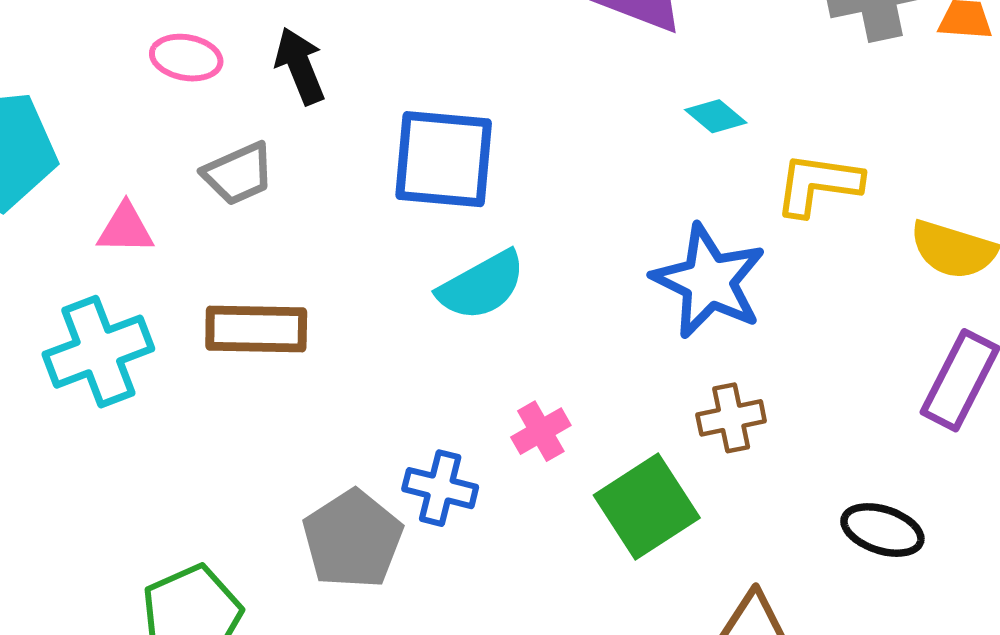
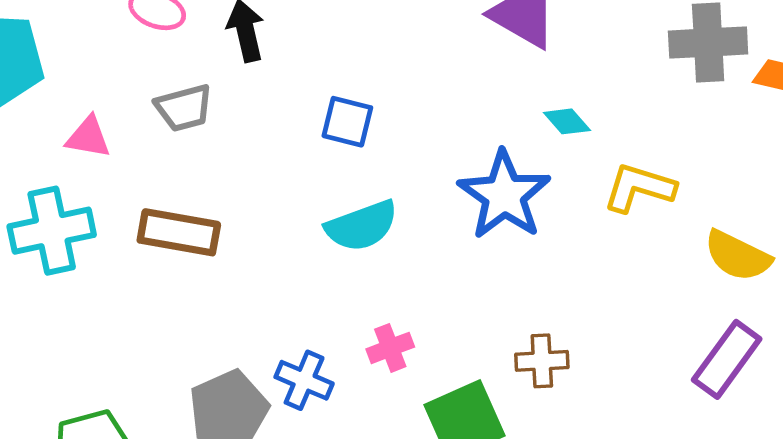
blue square: (444, 159) -> (347, 122), size x0.6
blue star: (709, 281) -> (504, 195), moved

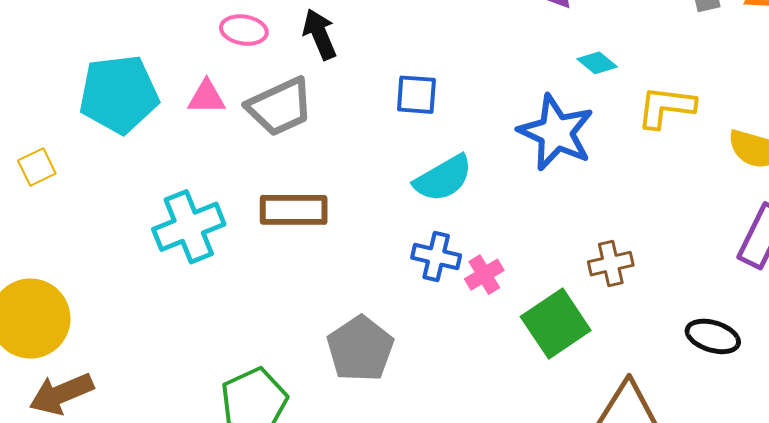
gray trapezoid: (184, 108) -> (280, 107), size x1.4
pink triangle: (88, 137) -> (207, 97), moved
blue cross: (304, 380) -> (436, 256), moved

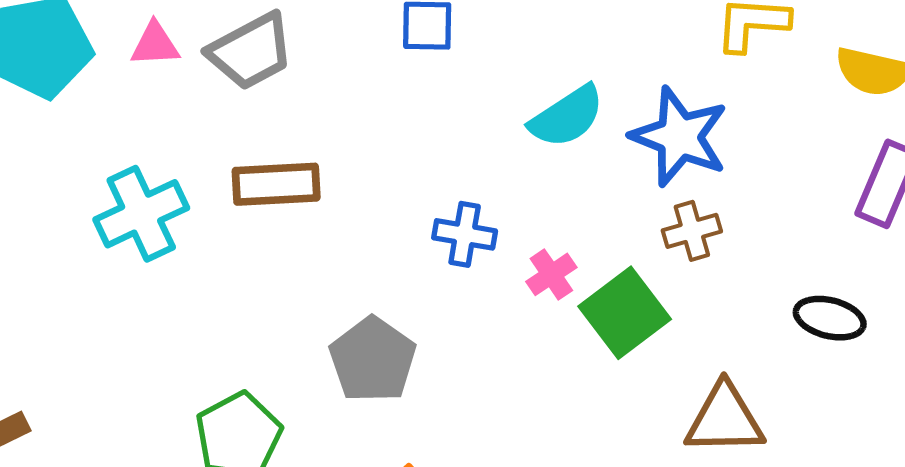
blue star: (556, 132) -> (679, 137), moved
cyan semicircle: (443, 178) -> (567, 117), moved
pink cross: (484, 275) -> (551, 274), moved

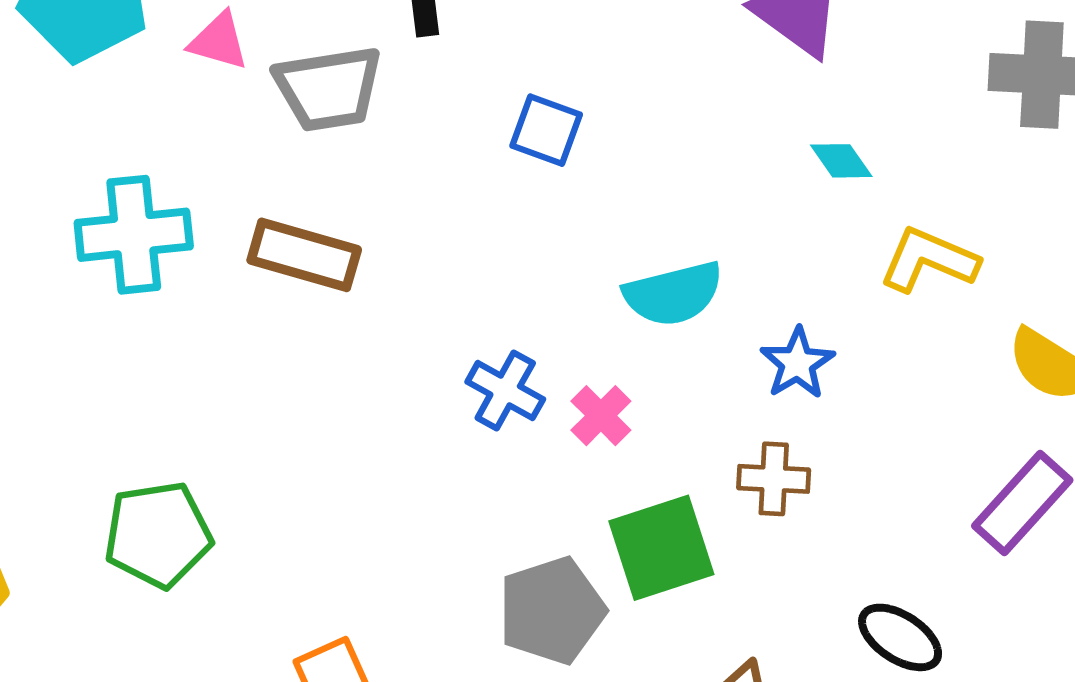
blue star: (679, 137) -> (797, 363), size x0.6
pink cross: (551, 274) -> (601, 416), moved, turned -30
gray pentagon: (373, 360) -> (552, 611), moved

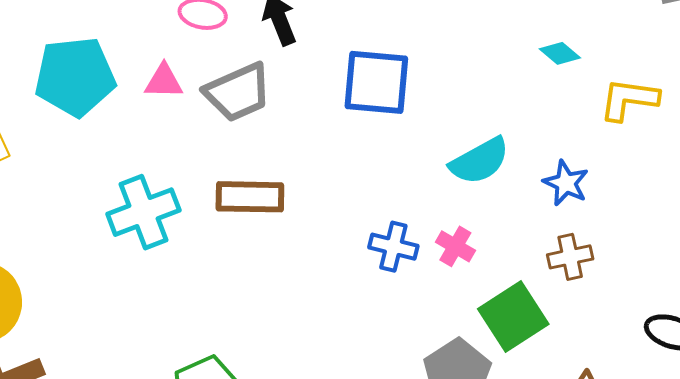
blue square: (546, 130) -> (376, 82), size x1.6

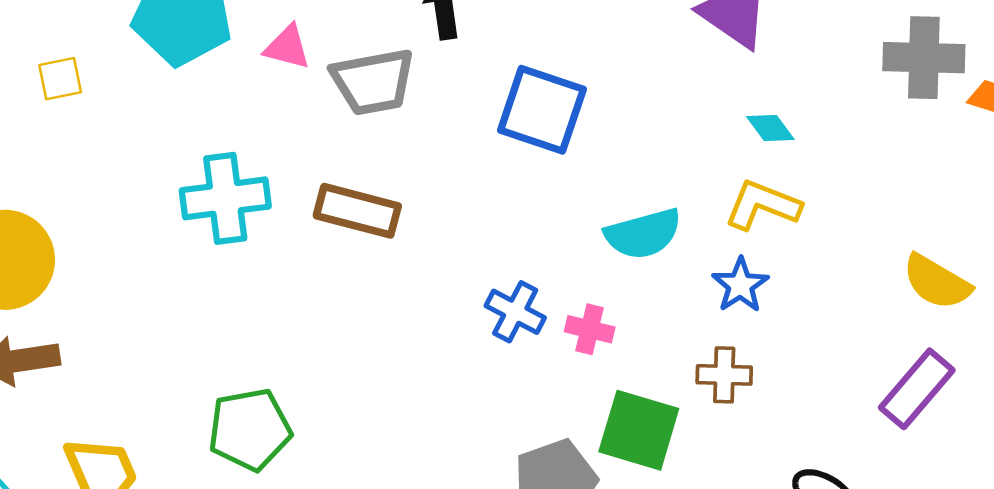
yellow L-shape: (629, 99) -> (763, 205), moved
pink cross: (455, 246) -> (590, 329), turned -30
green square: (513, 317) -> (639, 430), turned 36

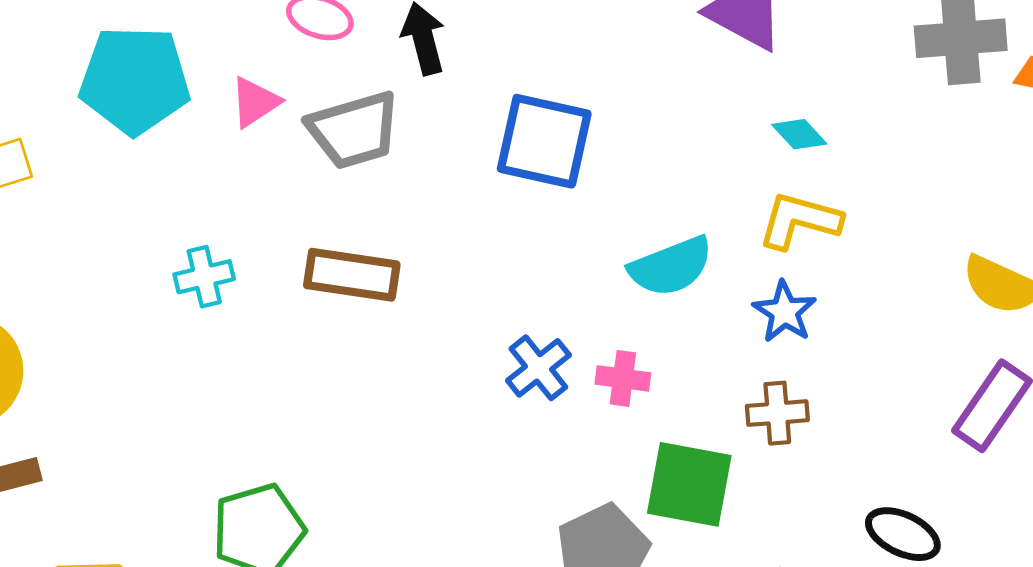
pink triangle: (287, 47) -> (255, 102), turned -42
cyan cross: (225, 198) -> (204, 277), size x0.6
blue cross: (515, 312) -> (538, 368), turned 30

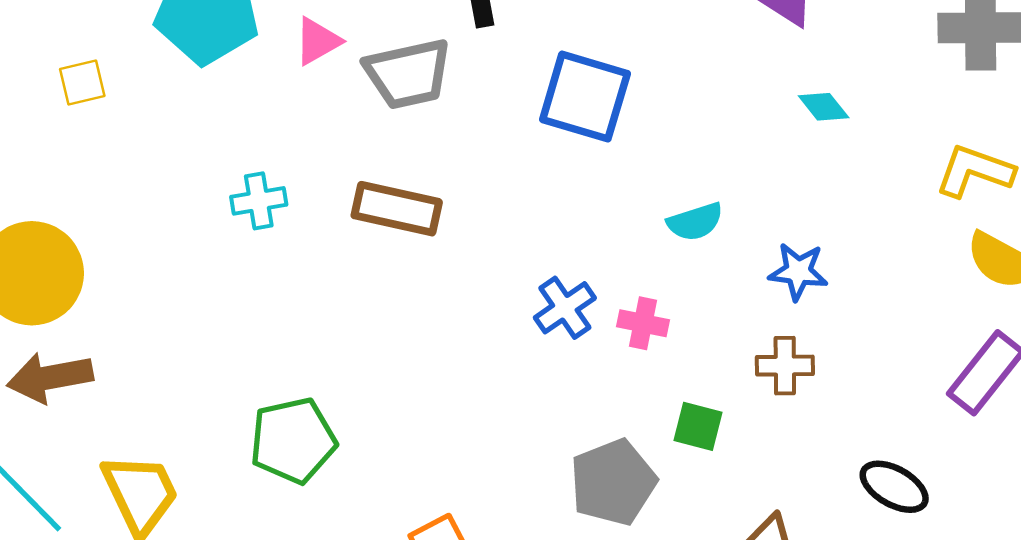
yellow L-shape: (800, 221) -> (975, 171), moved
cyan semicircle: (671, 266) -> (695, 222), size x0.7
blue star: (784, 312) -> (798, 271), turned -30
green square: (689, 484) -> (698, 426), size x0.6

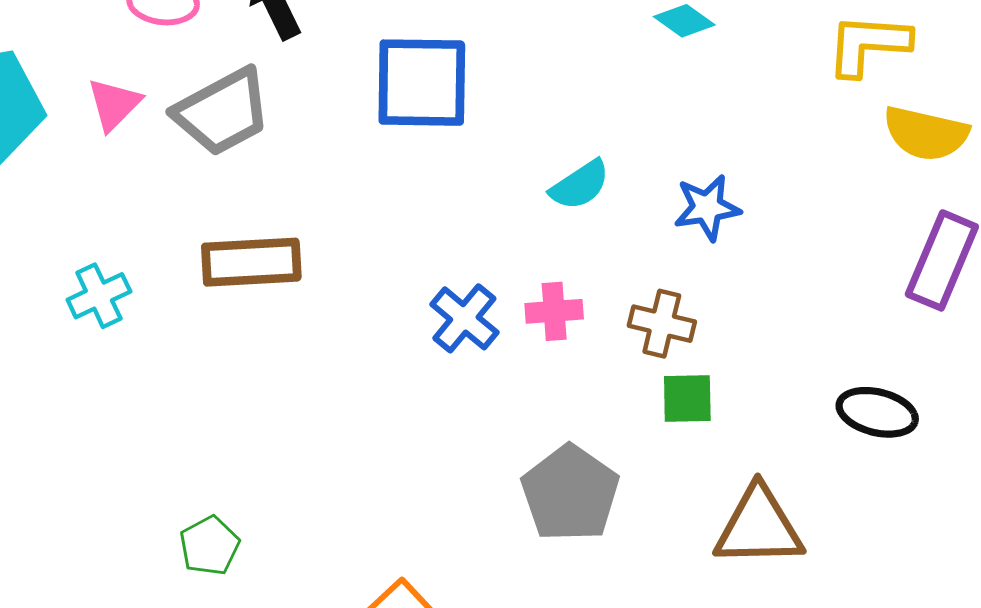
brown cross: (785, 366) -> (662, 324), moved, turned 30
green square: (698, 426) -> (687, 398), moved
green pentagon: (293, 441) -> (209, 546), size x0.6

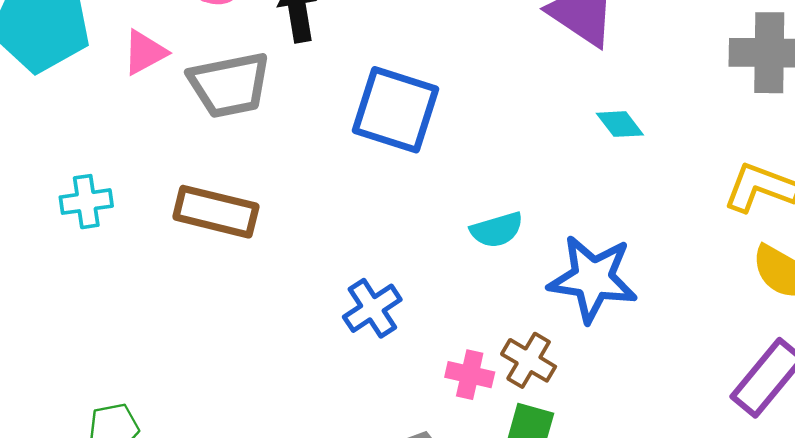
blue star: (707, 208) -> (593, 279), size x1.6
pink cross: (554, 311) -> (470, 375), moved

